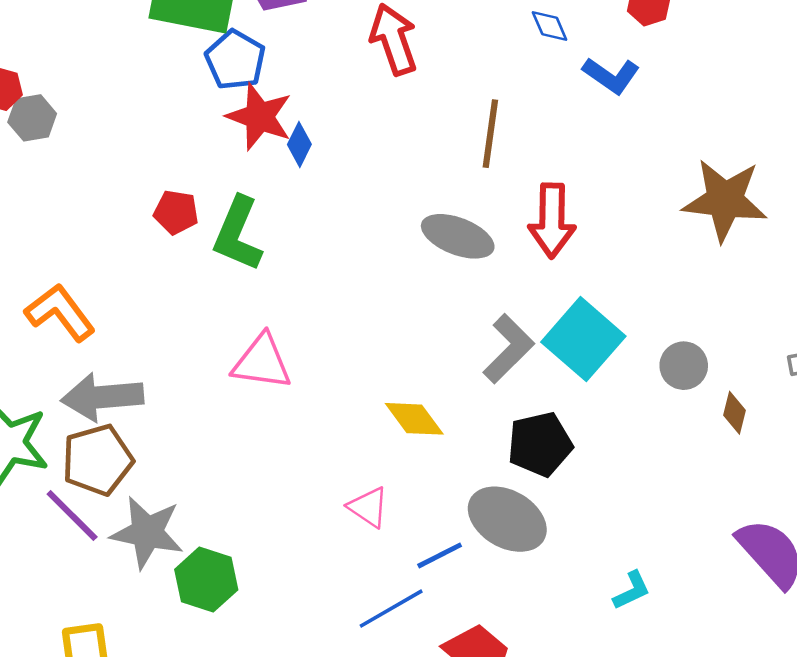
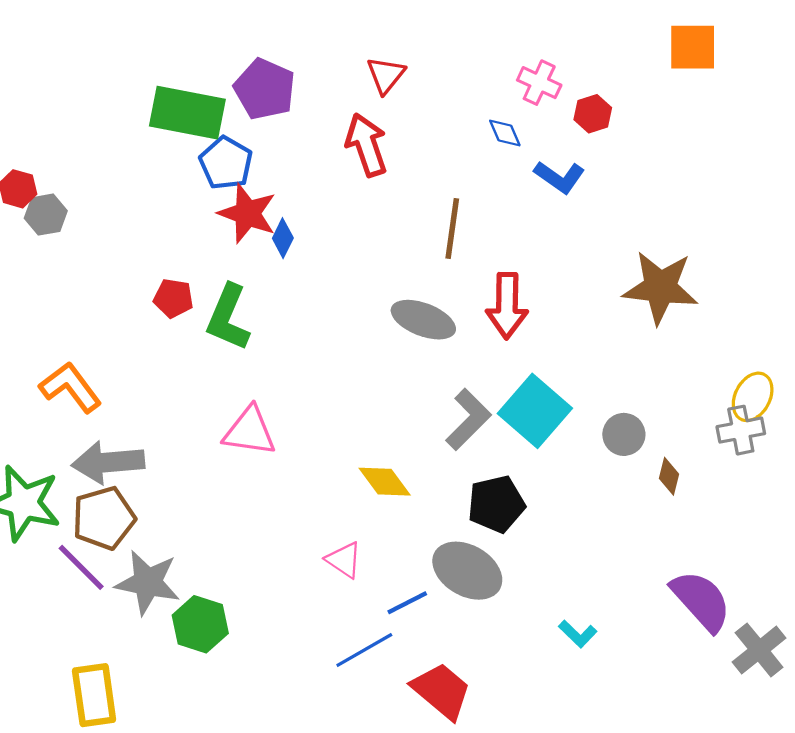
cyan L-shape: (632, 590) -> (578, 634), turned 69

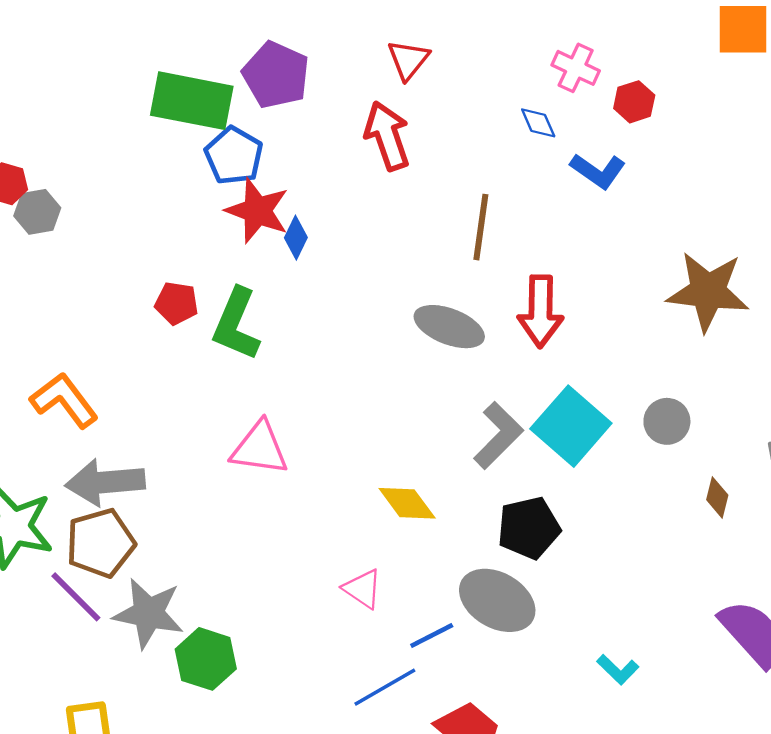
gray circle: (624, 434) -> (667, 421), moved

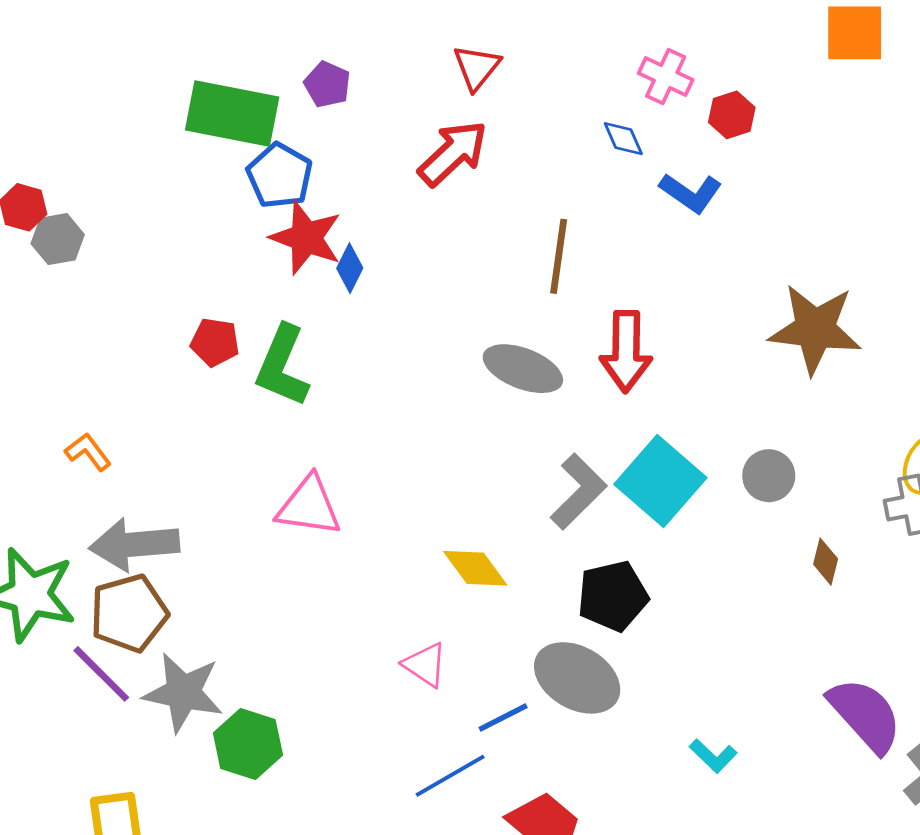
purple pentagon: (276, 75) -> (327, 84), size x0.6
red arrow: (387, 136) -> (453, 153), turned 66
orange L-shape: (64, 400) -> (88, 452), size x0.6

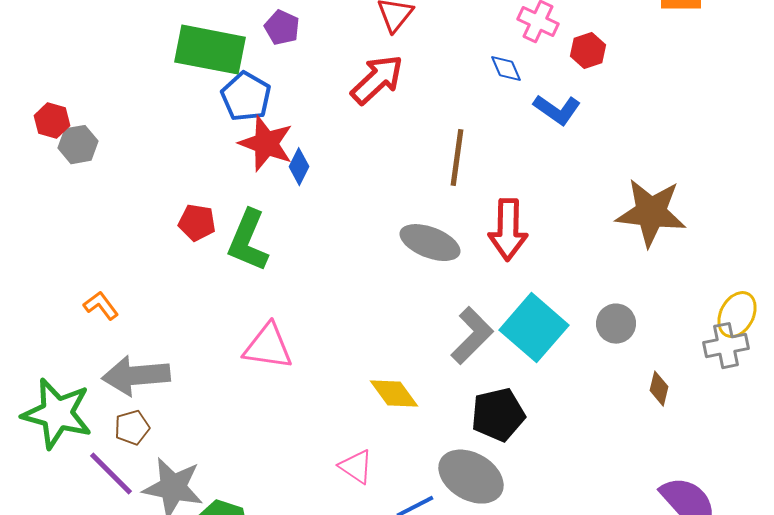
brown pentagon: (129, 613) -> (132, 428), size x0.6

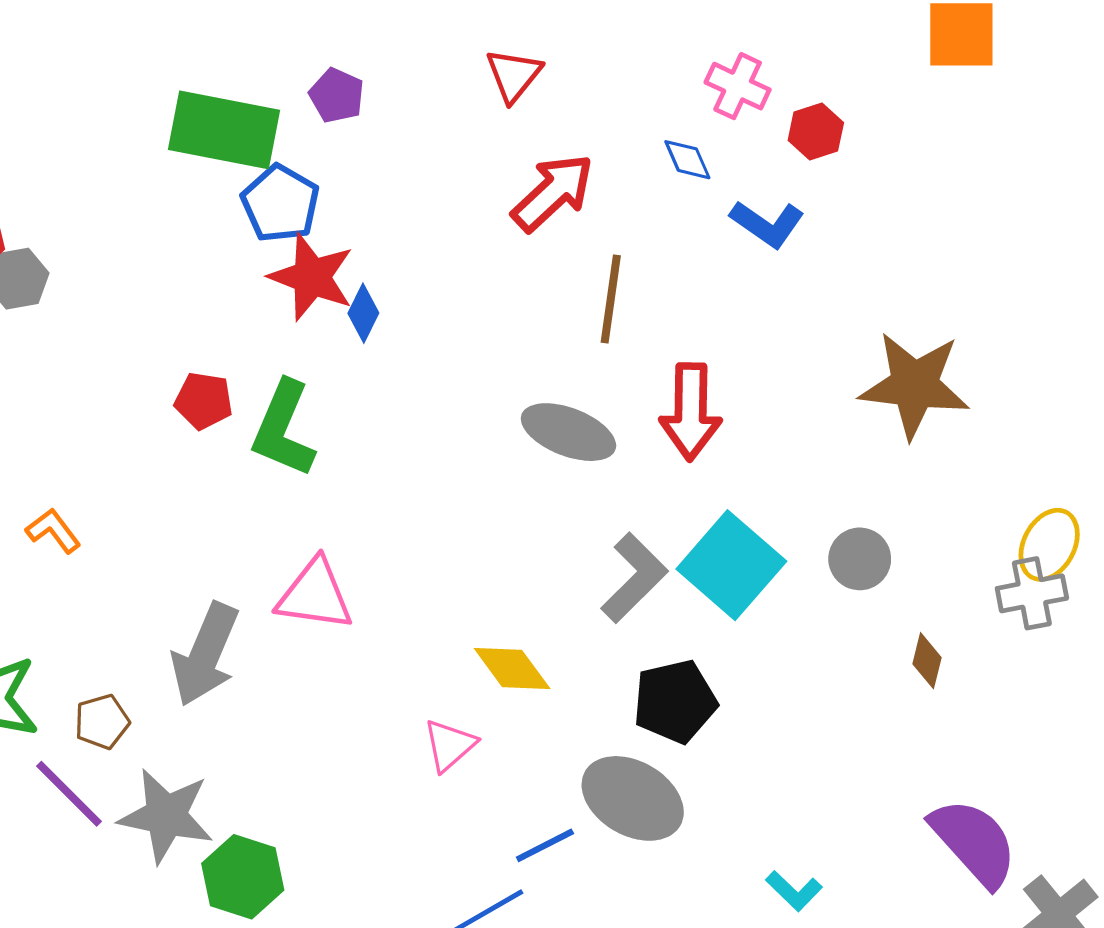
red arrow: (377, 80) -> (553, 193), moved
gray arrow: (136, 376) -> (205, 654), moved, turned -62
pink triangle: (356, 467) -> (449, 745), moved, turned 45

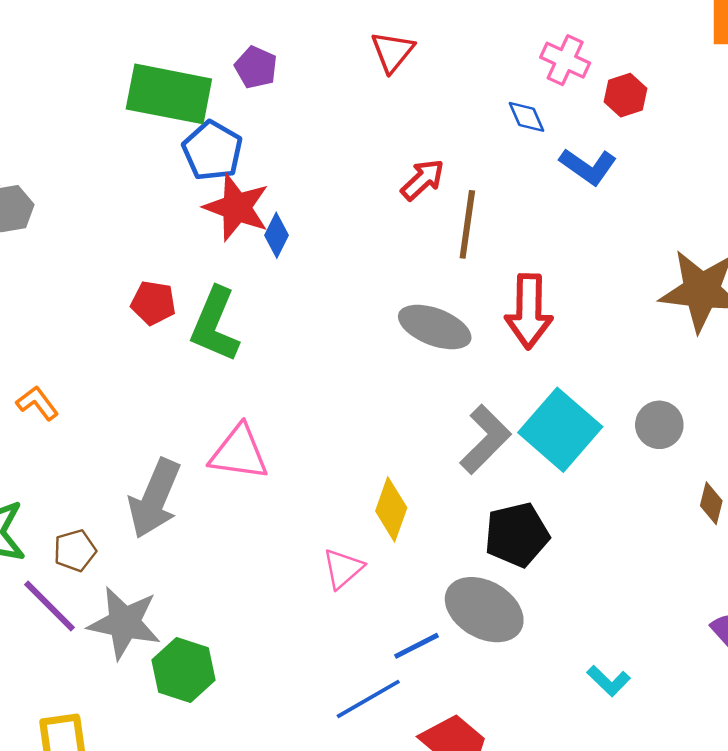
red arrow: (553, 193) -> (423, 180), moved, size x0.7
yellow diamond: (512, 668) -> (391, 509), turned 56

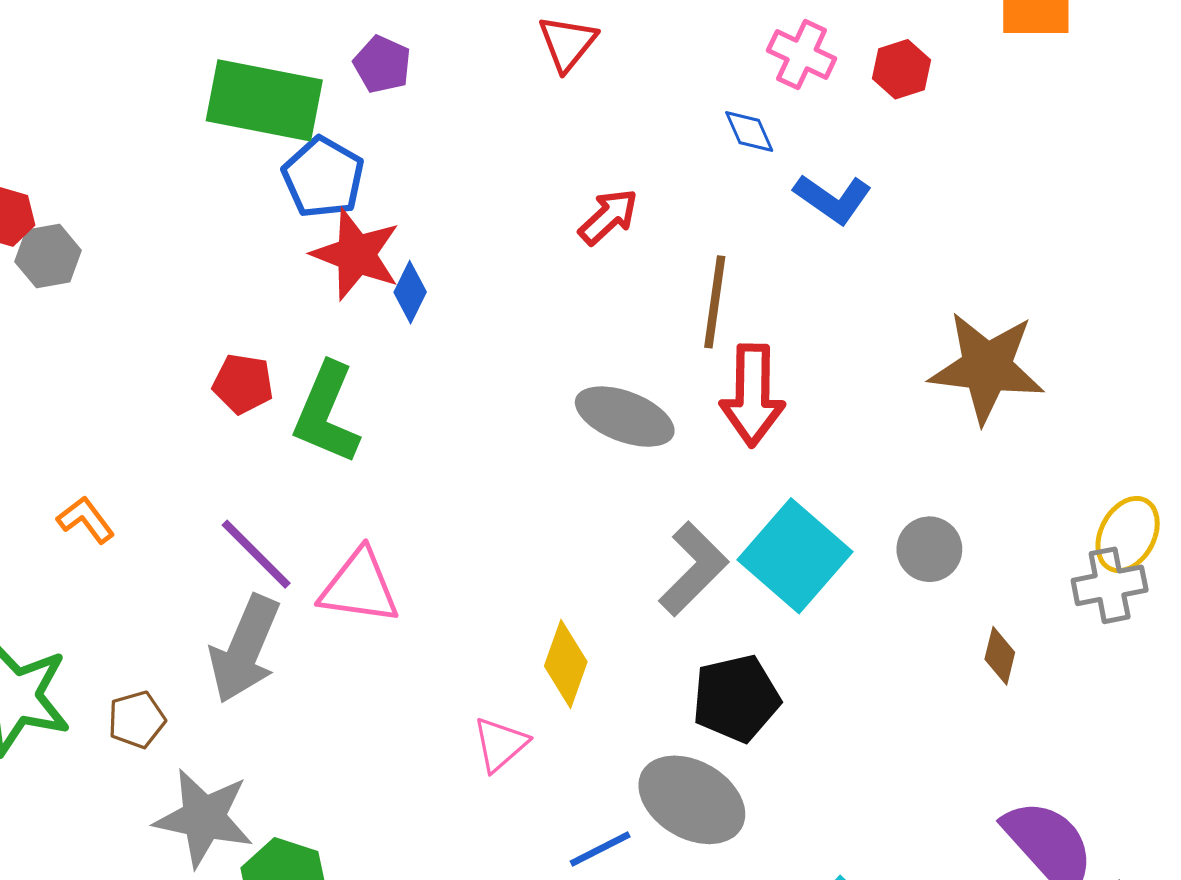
red hexagon: (625, 95) -> (902, 69), moved
brown line: (467, 224) -> (715, 302), moved
purple line: (49, 606) -> (256, 554), moved

